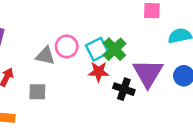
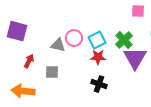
green cross: (115, 49) -> (124, 40), moved
black cross: (124, 89) -> (99, 84), moved

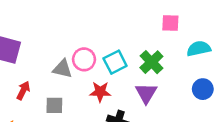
red star: (98, 57) -> (100, 92), moved
purple triangle: (135, 58) -> (146, 93), moved, size x0.7

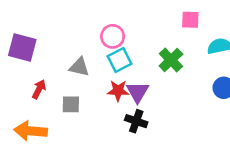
pink circle: (84, 59) -> (113, 36), moved
cyan square: (115, 62) -> (120, 60), moved
purple triangle: (146, 93) -> (138, 92), moved

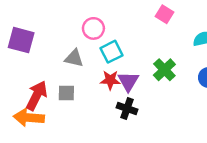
pink square: (190, 20) -> (164, 14), moved, turned 30
pink circle: (113, 36) -> (93, 28), moved
green cross: (171, 60) -> (164, 70), moved
red arrow: (39, 89) -> (37, 96), moved, size x1.6

